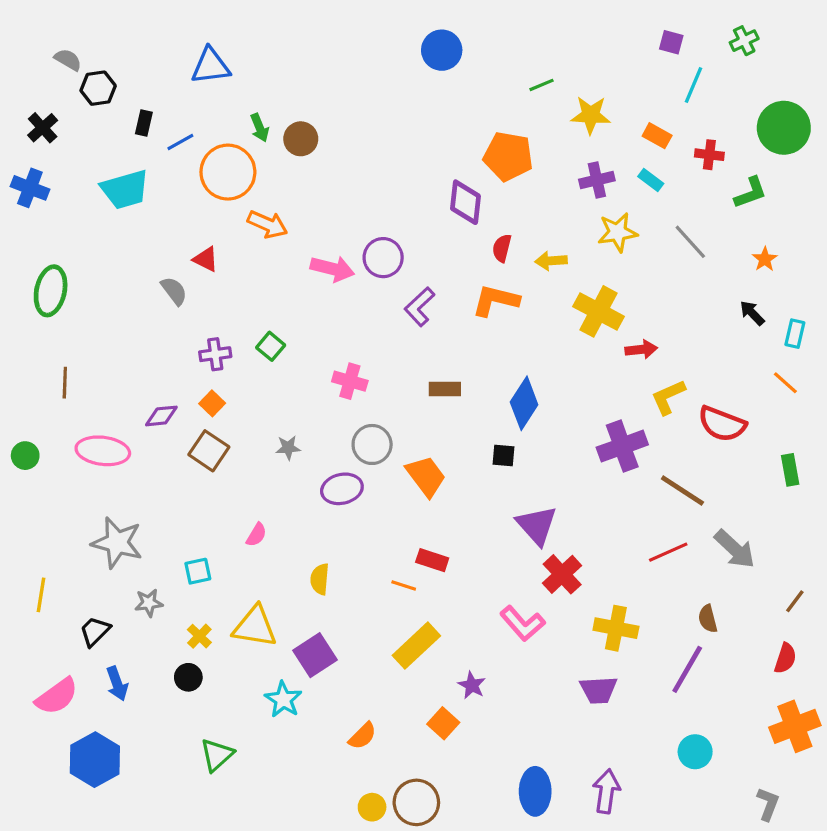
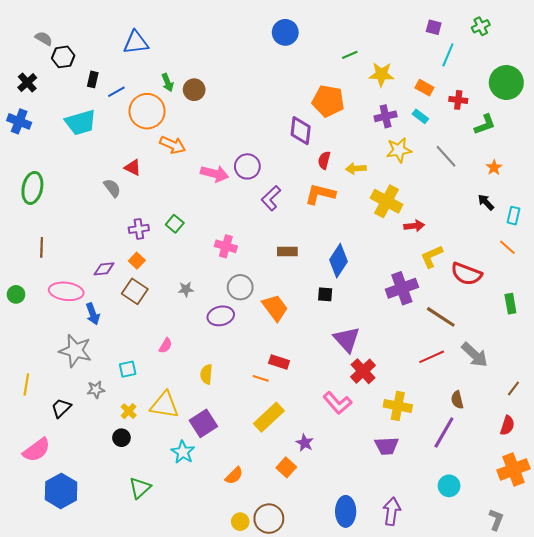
blue arrow: (117, 684) -> (93, 314), moved

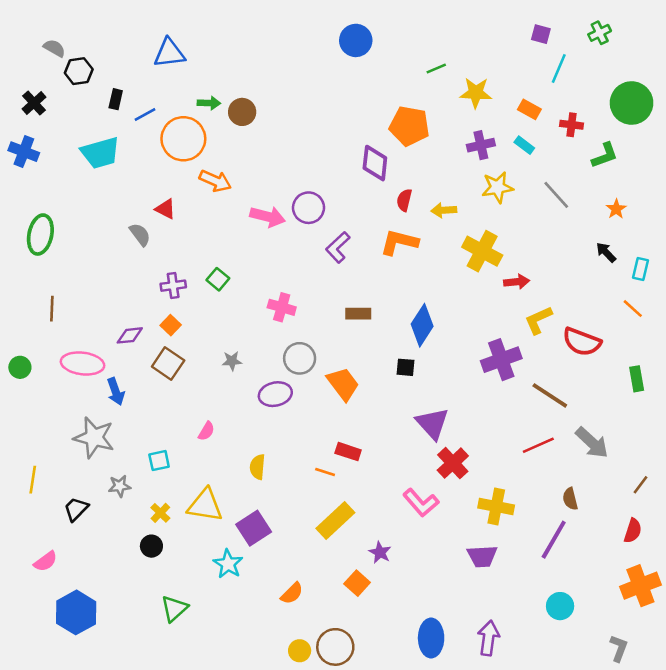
green arrow: (168, 83) -> (209, 103), turned -66
pink semicircle: (36, 450) -> (45, 561), size x0.7

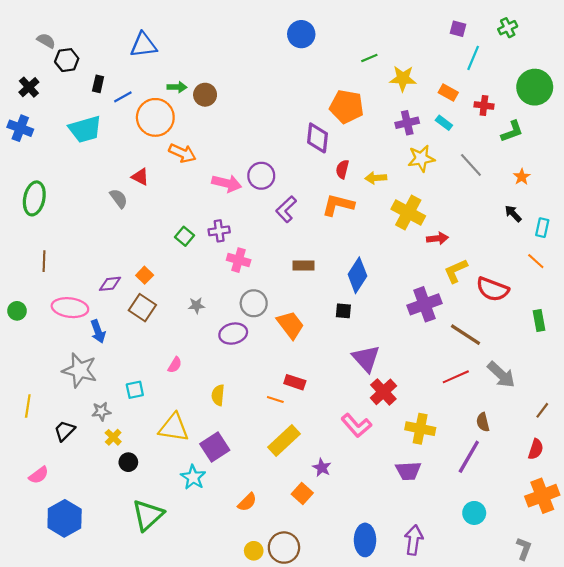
purple cross: (173, 286) -> (219, 231), moved
yellow cross: (160, 513) -> (113, 437), moved
green triangle: (174, 609) -> (148, 515), size x1.4

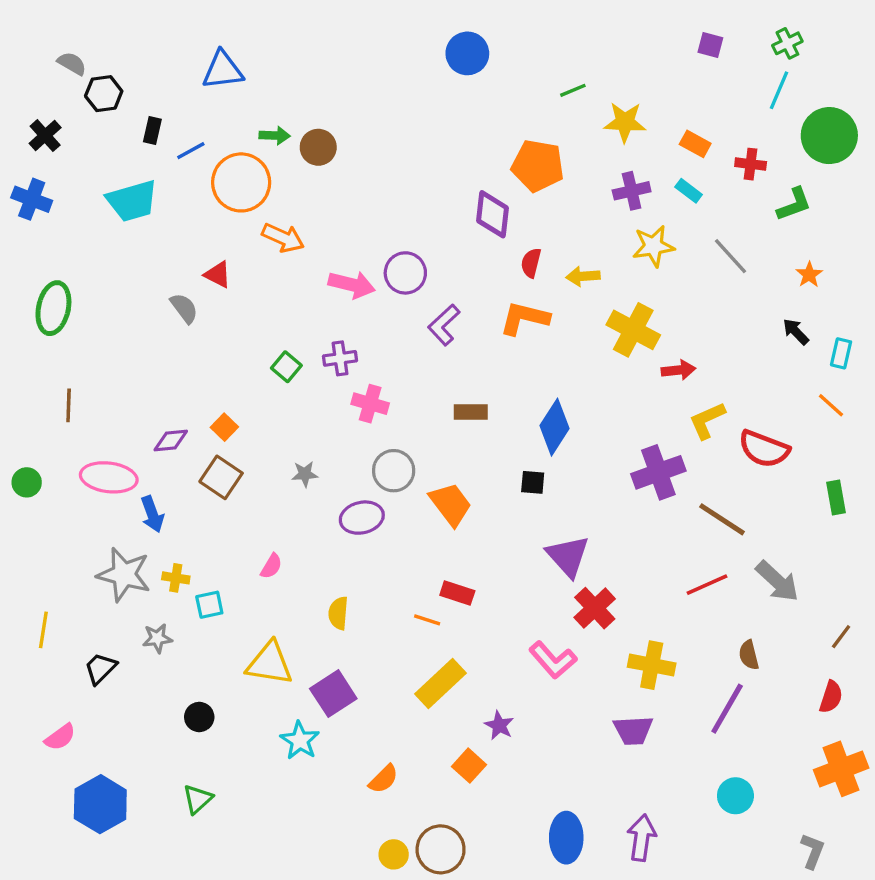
cyan line: (473, 58) -> (779, 90), moved
yellow cross: (113, 437) -> (176, 578), moved, turned -35
green triangle: (148, 515) -> (198, 799), moved, size x0.6

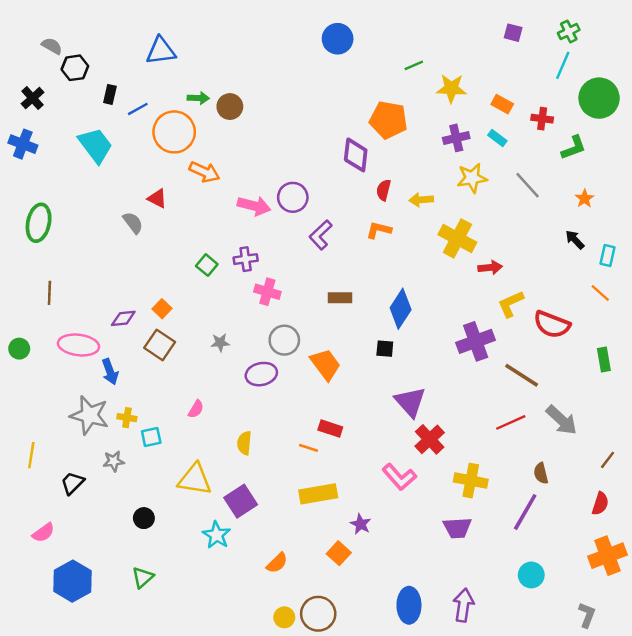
cyan trapezoid: (132, 201) -> (95, 145), turned -111
orange L-shape: (524, 318) -> (379, 230), size x0.7
yellow rectangle: (441, 683) -> (318, 494), turned 33

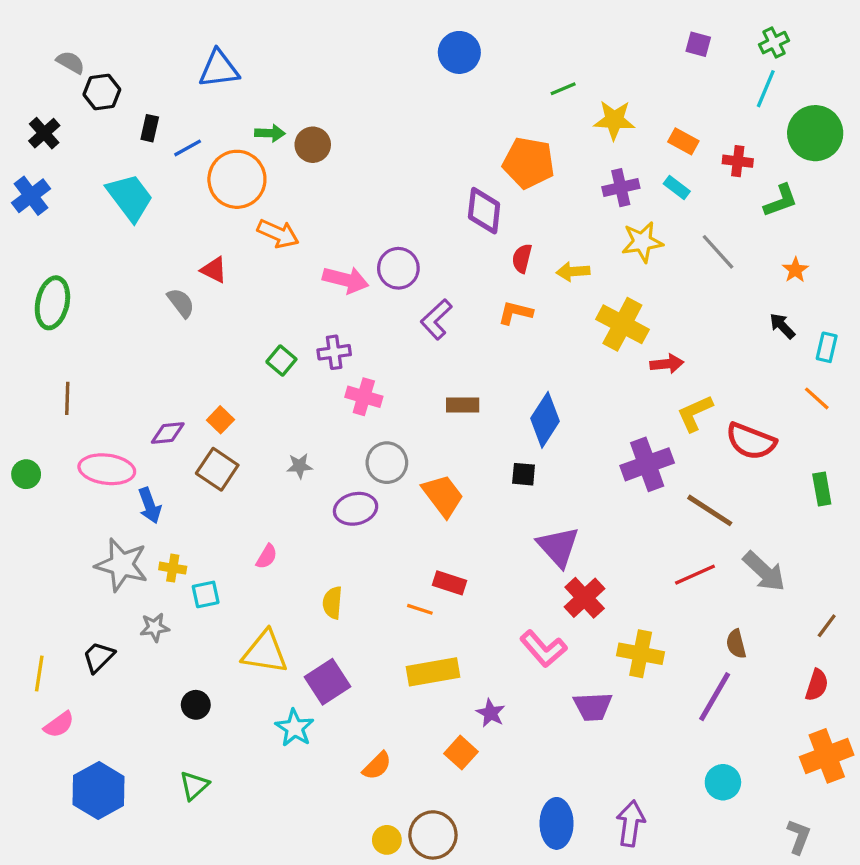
blue cross: (23, 144) -> (31, 196), turned 32
yellow line: (31, 455) -> (39, 674), moved
purple trapezoid: (457, 528) -> (593, 706), moved

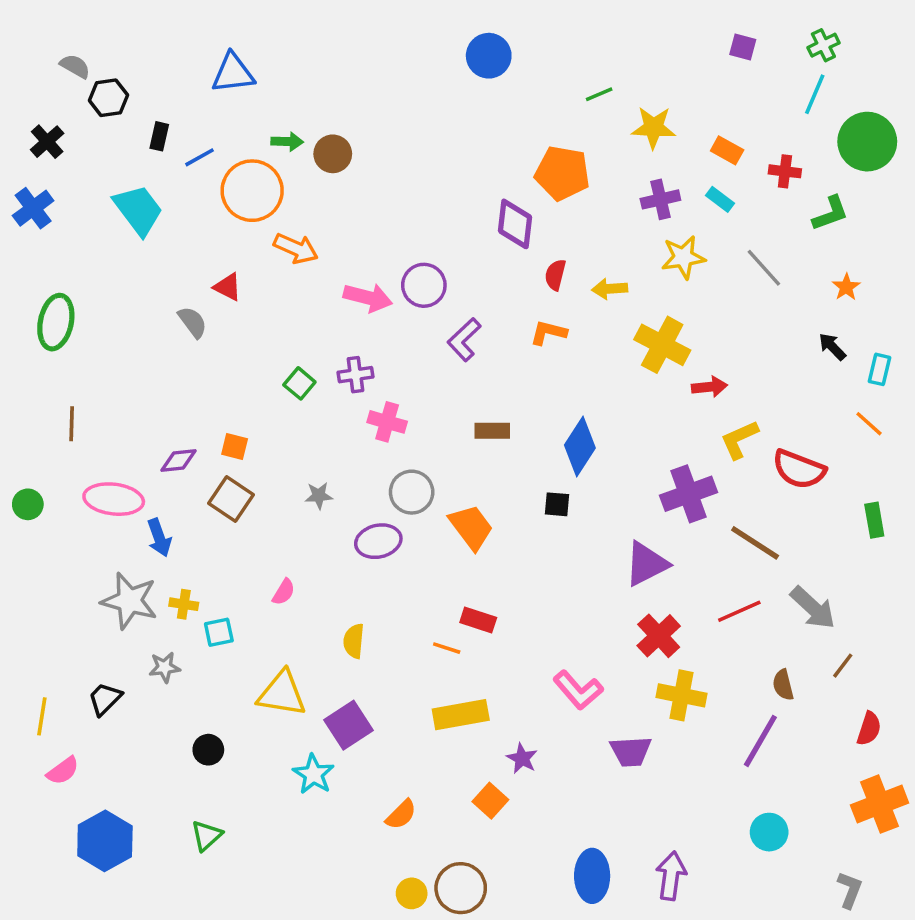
orange square: (220, 420) -> (235, 447), turned -30
purple triangle: (558, 547) -> (646, 564), moved, turned 45
red cross: (585, 598) -> (659, 636), moved
brown line: (827, 626) -> (843, 666), moved

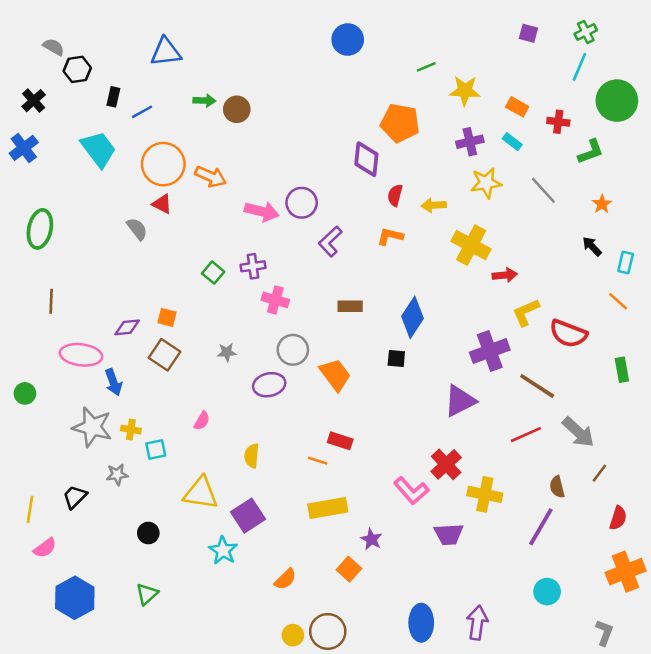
orange circle: (252, 191) -> (163, 164), moved
green circle: (28, 504) -> (25, 393), moved
red cross: (659, 636) -> (446, 464), moved

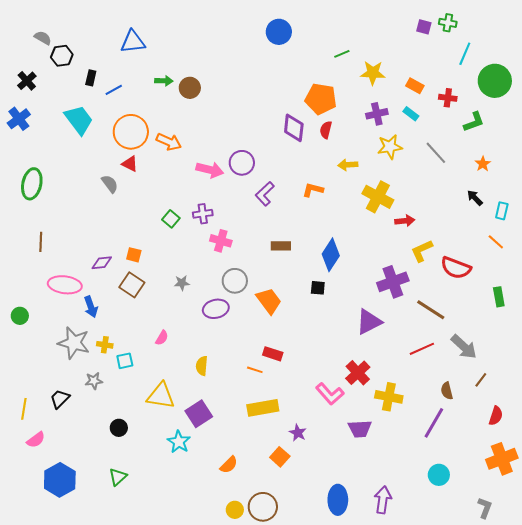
green cross: (586, 32) -> (448, 23), moved, turned 36
red semicircle: (395, 195) -> (326, 130), moved

